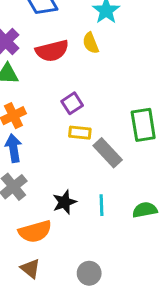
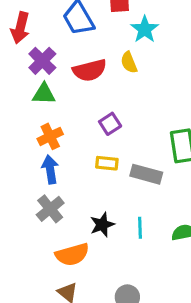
yellow rectangle: (80, 133) -> (107, 163), moved
gray rectangle: (108, 153) -> (146, 174), turned -32

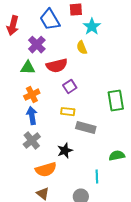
purple cross: (42, 61) -> (37, 45), moved
red semicircle: (90, 70) -> (57, 66), moved
gray rectangle: (146, 174) -> (86, 128), moved
cyan line: (140, 228) -> (97, 177), moved

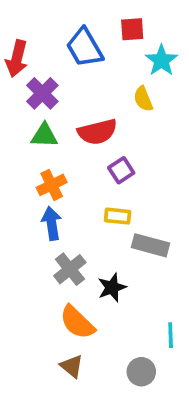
purple cross: (37, 45) -> (42, 93), moved
gray cross: (32, 141) -> (70, 269), moved
orange semicircle: (46, 170) -> (77, 322), turned 60

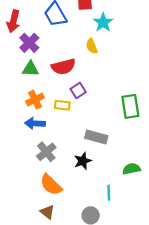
yellow rectangle: (118, 216) -> (62, 105), moved
blue arrow: (52, 223) -> (35, 123), turned -78
black star: (112, 287) -> (83, 161), moved

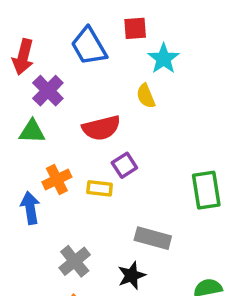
green triangle: (30, 69) -> (32, 131), moved
blue arrow: (35, 123) -> (30, 208), moved, turned 78

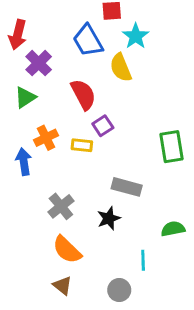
blue trapezoid: (89, 46) -> (88, 41), moved
yellow semicircle: (146, 96) -> (121, 68), size x1.4
red semicircle: (101, 128) -> (83, 94), turned -104
green triangle: (32, 131) -> (25, 97), turned -35

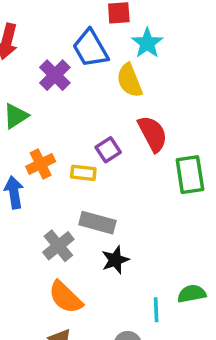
purple cross: (39, 63) -> (55, 75), moved
red semicircle: (83, 94) -> (153, 134), moved
gray rectangle: (127, 187) -> (97, 223), moved
green semicircle: (173, 229) -> (192, 294), moved

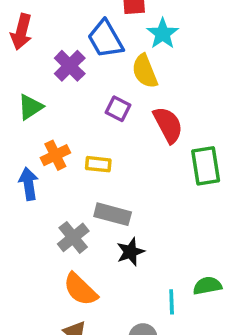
purple square: (108, 150) -> (118, 109), moved, turned -30

